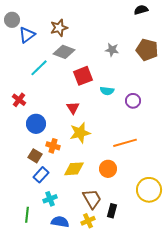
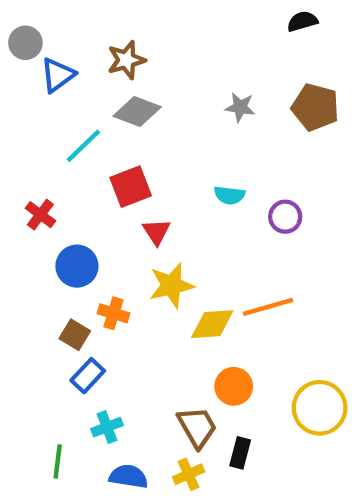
red square: (83, 76) -> (131, 187), moved
yellow diamond: (74, 169) -> (212, 324), moved
orange circle: (108, 169) -> (234, 386), moved

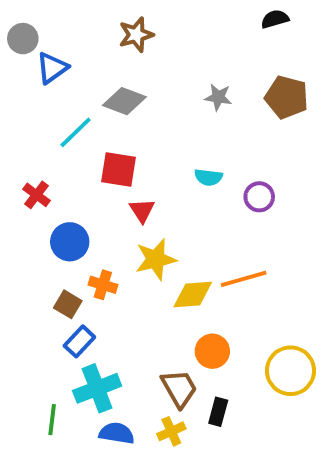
brown star: (126, 60) -> (136, 35), moved
red square: (131, 187) -> (119, 169), turned 30
cyan cross: (107, 427) -> (97, 388), size x1.6

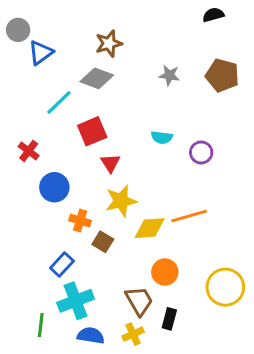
brown star: (136, 35) -> (109, 44), moved
red square: (119, 169) -> (92, 131), turned -32
brown square: (68, 304) -> (103, 242), moved

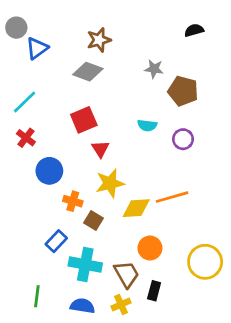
black semicircle: (213, 15) -> (194, 30), moved
brown pentagon: (222, 75) -> (183, 91), moved
cyan line: (59, 103) -> (25, 102), moved
cyan cross: (76, 301) -> (85, 265), moved, turned 32

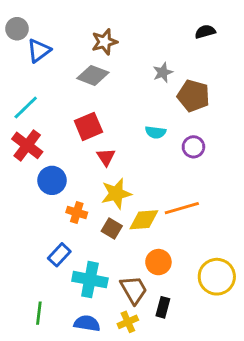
gray star: (154, 69) -> (163, 72), turned -30
red cross: (26, 138) -> (27, 145), size x1.5
brown square: (93, 220) -> (112, 229), moved

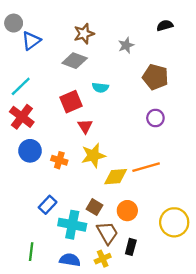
gray star: (163, 72) -> (126, 45), moved
cyan semicircle: (156, 132) -> (100, 88), moved
blue circle: (52, 180) -> (30, 151), moved
orange cross: (77, 212) -> (59, 160), moved
brown square: (112, 229) -> (94, 207), moved

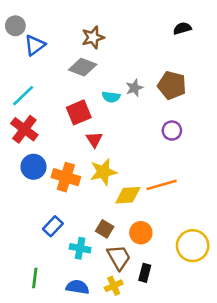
gray star: (126, 45) -> (134, 88), moved
orange cross: (59, 160) -> (66, 177), size x1.5
cyan cross: (72, 225) -> (80, 248), size x0.7

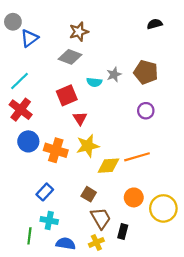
orange circle: (141, 233) -> (134, 197), moved
cyan cross: (80, 248) -> (49, 221), moved

